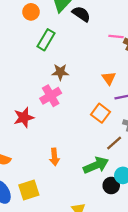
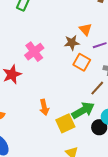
brown star: (60, 72) -> (72, 43), moved
yellow square: (29, 190) -> (65, 123), moved

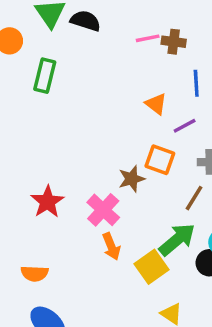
brown star: (72, 43) -> (132, 179), moved
pink cross: (34, 52) -> (103, 210), moved

